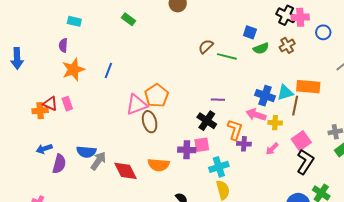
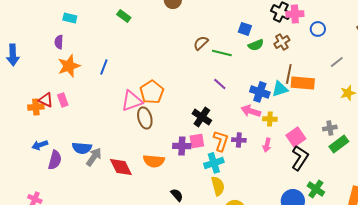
purple line: (218, 100) -> (220, 84), moved, turned 40
brown line: (295, 106) -> (289, 74), moved
orange L-shape: (235, 130) -> (221, 141), moved
pink arrow: (272, 149) -> (267, 145), turned -32

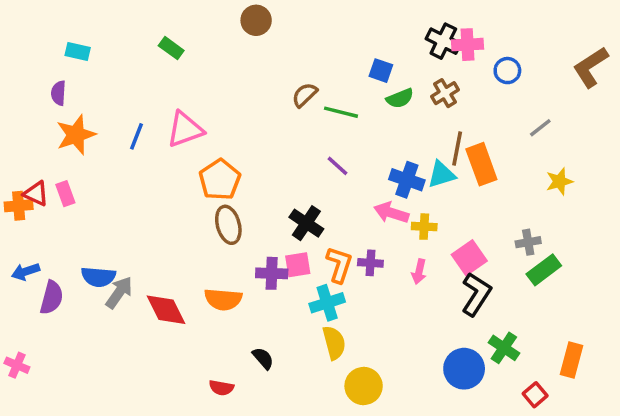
orange rectangle: (303, 83) -> (481, 164), turned 65
pink triangle: (132, 101) -> (185, 129), moved
brown ellipse: (145, 118) -> (228, 225), moved

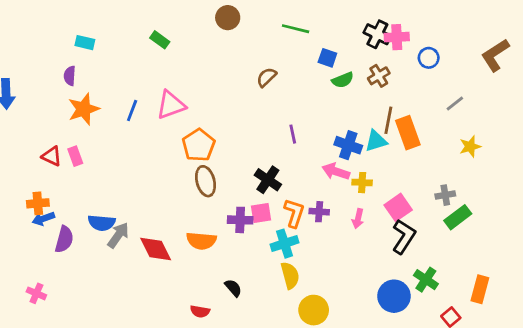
green line: (341, 112) -> (296, 29), moved
purple line: (338, 166) -> (293, 134), turned 36
orange cross: (19, 206) -> (38, 203), moved

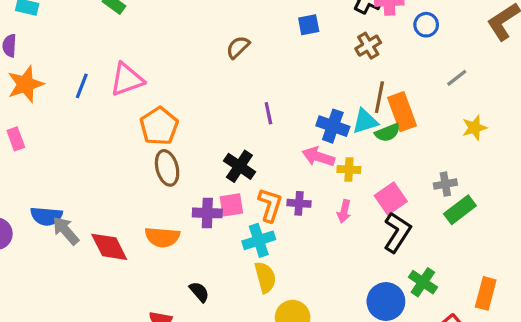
blue square: (327, 58) -> (309, 25), turned -30
green semicircle: (343, 80) -> (388, 133), moved
gray arrow: (118, 235) -> (66, 231), turned -76

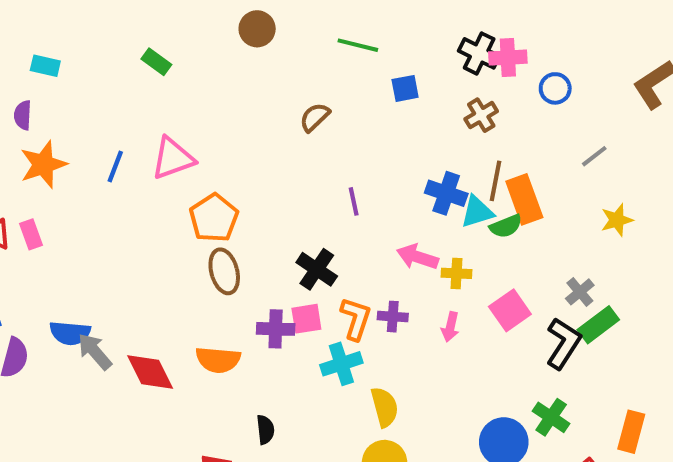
blue cross: (333, 126) -> (446, 193), moved
gray cross: (445, 184) -> (580, 292), turned -30
black L-shape: (397, 232) -> (563, 343), moved
yellow semicircle: (265, 277) -> (385, 407), moved
black semicircle: (199, 292) -> (265, 430), turned 35

